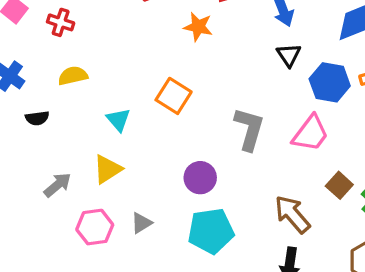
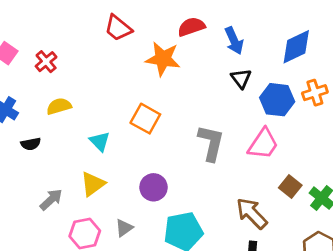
red cross: (61, 22) -> (46, 62), turned 35
orange star: (198, 27) -> (163, 59), size x1.4
purple circle: (200, 178) -> (154, 187), moved

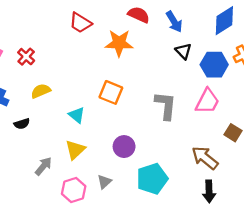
red semicircle: (191, 27) -> (139, 15), turned 50

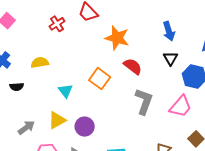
red semicircle: (139, 15) -> (133, 66), moved
red cross: (26, 57) -> (57, 24), moved
purple circle: (124, 147) -> (85, 127), moved

